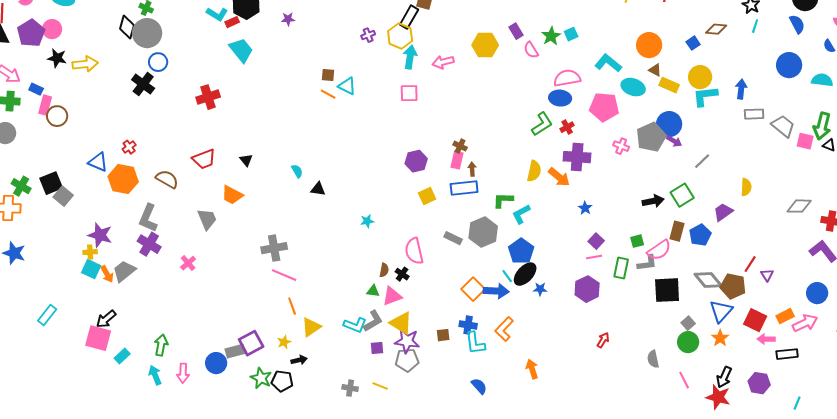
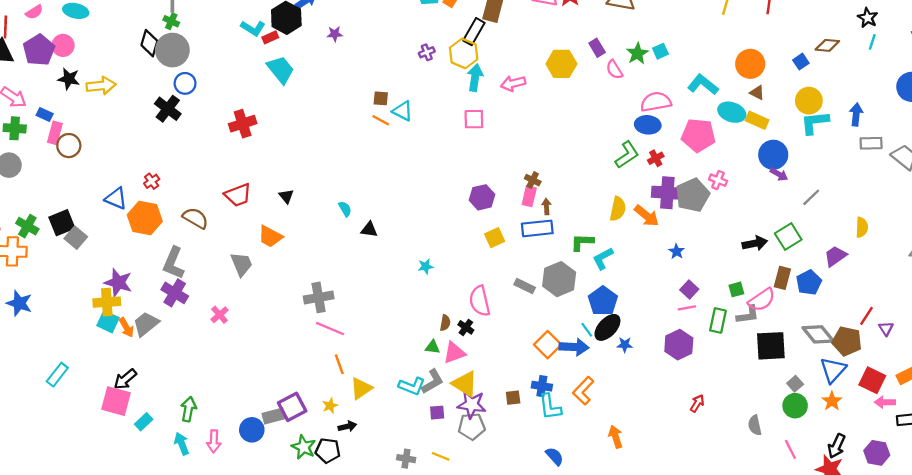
yellow rectangle: (669, 85) -> (757, 120), moved
gray pentagon: (651, 137) -> (693, 195), moved
yellow cross: (90, 252) -> (107, 302), size x1.6

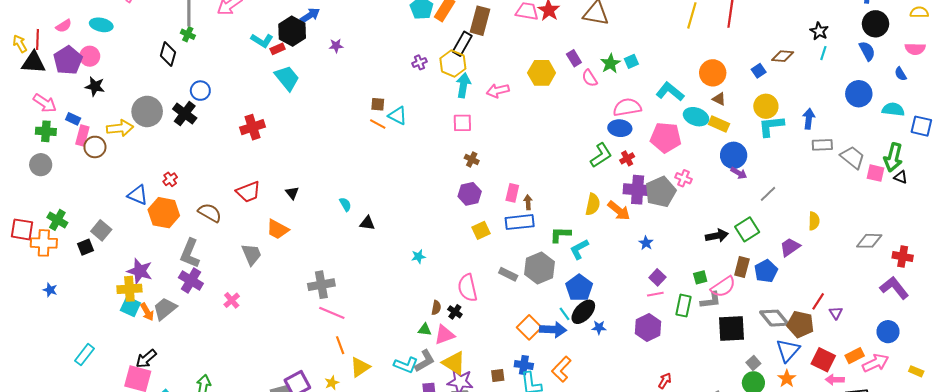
gray circle: (172, 50) -> (147, 111), moved
yellow arrow: (101, 86) -> (120, 128), moved
brown cross: (533, 180) -> (472, 159), moved
black square: (62, 223) -> (86, 247), moved, size x0.7
blue star: (19, 303) -> (50, 290), size x0.6

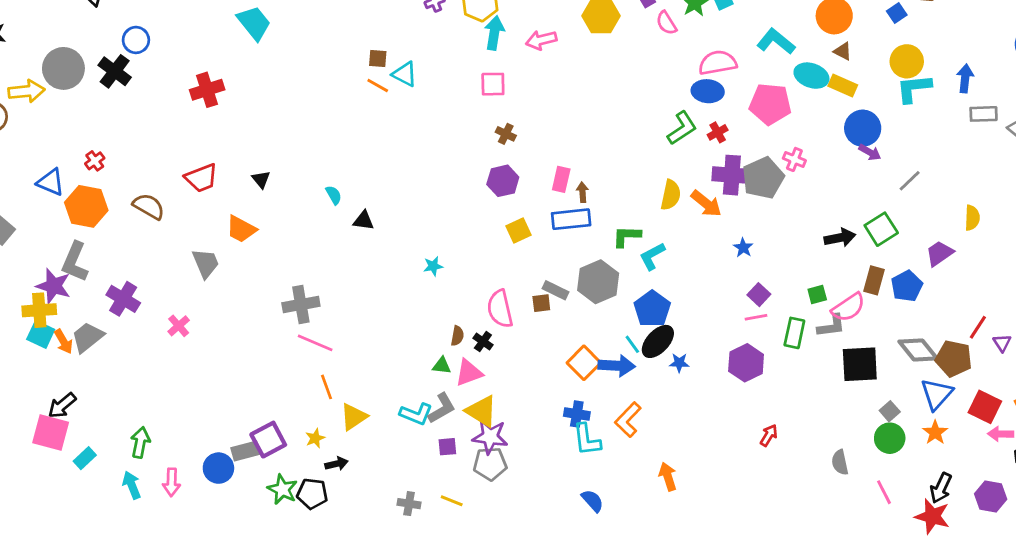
gray L-shape: (190, 253) -> (75, 262), moved
brown square: (498, 375) -> (541, 303), moved

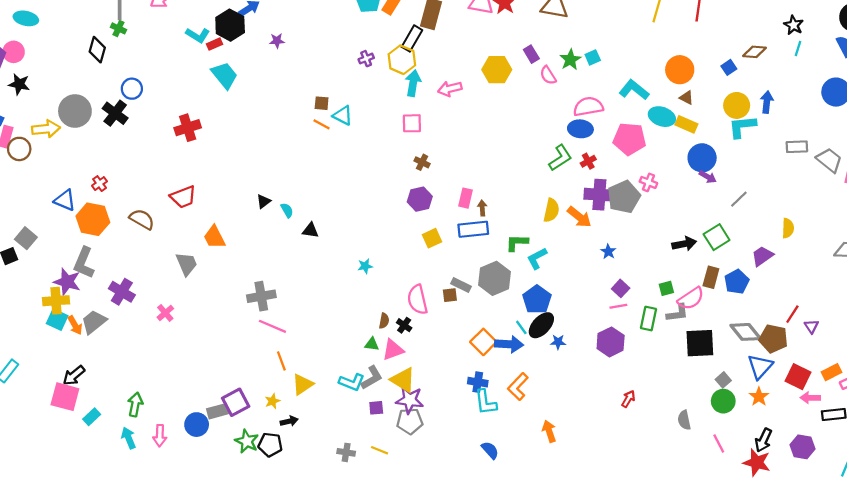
blue arrow: (965, 78) -> (767, 102), moved
black triangle: (261, 179) -> (264, 201), moved, turned 32
orange trapezoid: (241, 229) -> (214, 237), turned 35

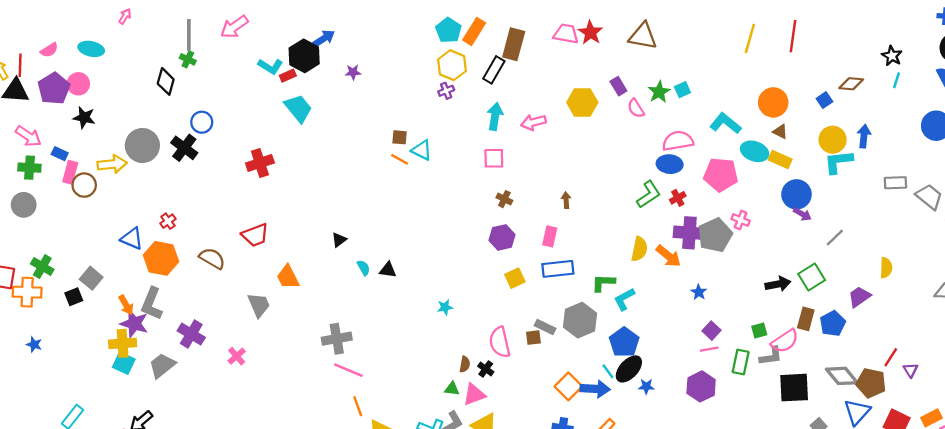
yellow hexagon: (402, 60) -> (452, 65), moved
brown arrow: (482, 208) -> (566, 200), moved
cyan semicircle: (287, 210) -> (364, 268), moved
orange arrow: (75, 325) -> (126, 305), moved

